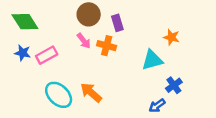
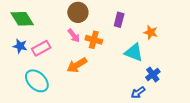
purple rectangle: (117, 23) -> (119, 20), moved, turned 32
cyan triangle: (152, 60) -> (134, 52), turned 36
orange arrow: (91, 92) -> (77, 65), moved, turned -72
cyan ellipse: (59, 95) -> (37, 81), moved

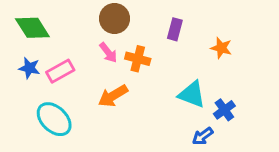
cyan triangle: (134, 52) -> (192, 94), moved

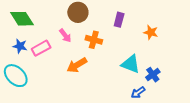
pink arrow: (108, 53) -> (65, 36), moved
cyan ellipse: (54, 119) -> (16, 76), moved

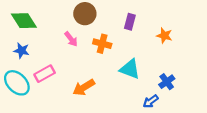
pink rectangle: (41, 48) -> (45, 74), moved
cyan triangle: (131, 64) -> (130, 69), moved
orange arrow: (77, 65) -> (84, 87), moved

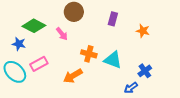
green diamond: (24, 21) -> (34, 26), moved, turned -30
orange cross: (102, 44) -> (89, 54), moved

